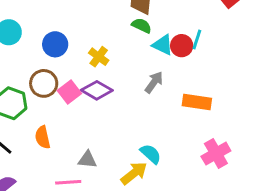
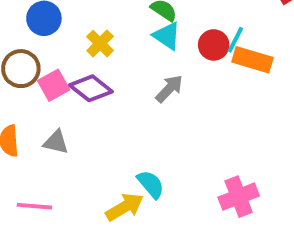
cyan triangle: (163, 45) -> (167, 36), moved
orange rectangle: (197, 102) -> (252, 60), moved
gray triangle: (87, 160) -> (56, 142), moved

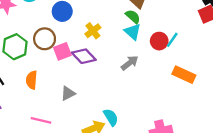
orange rectangle: (252, 60) -> (184, 75), moved
gray triangle: (56, 142) -> (68, 93), moved, turned -49

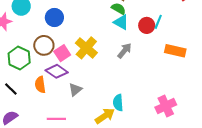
yellow cross: (93, 31) -> (86, 48), moved, size x1.5
purple diamond: (84, 56) -> (57, 71), moved
cyan semicircle: (111, 117) -> (118, 103), turned -140

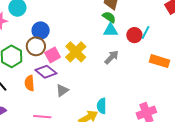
blue circle: (54, 17) -> (41, 30), moved
cyan triangle: (121, 22) -> (111, 30), turned -35

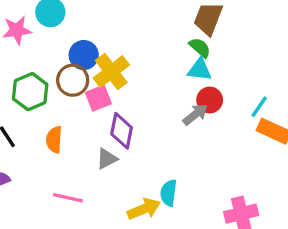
cyan line: (146, 33) -> (259, 107), moved
red circle: (134, 35) -> (210, 100), moved
yellow cross: (76, 52) -> (111, 72), moved
purple diamond: (46, 72) -> (122, 131), moved, turned 55

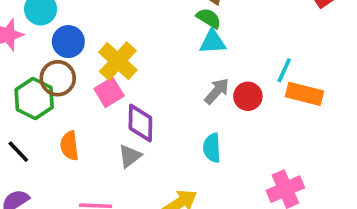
blue circle: (84, 55) -> (68, 42), moved
brown circle: (73, 80) -> (58, 78), moved
red circle: (210, 100) -> (248, 96), moved
cyan semicircle: (169, 193) -> (212, 148), moved

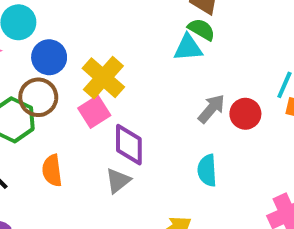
cyan triangle: (213, 42) -> (188, 48), moved

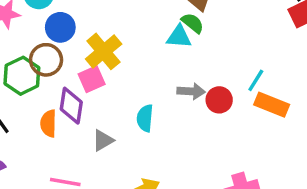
gray arrow: (211, 109) -> (191, 91), turned 44
purple diamond: (129, 145) -> (71, 106), moved
cyan semicircle: (207, 170) -> (145, 118), moved

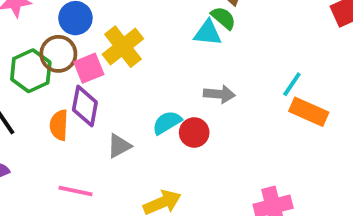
pink square: (92, 79) -> (89, 68), moved
red circle: (219, 100) -> (194, 133), moved
cyan semicircle: (145, 118) -> (167, 123), turned 52

